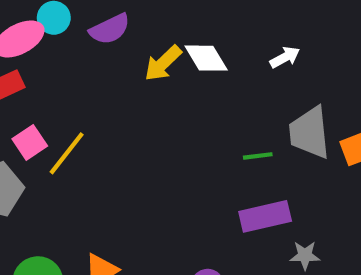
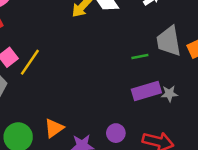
gray star: (305, 255) -> (169, 94), moved

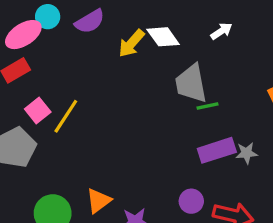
gray trapezoid: (169, 41) -> (191, 83), moved
purple circle: (116, 133) -> (191, 201), moved

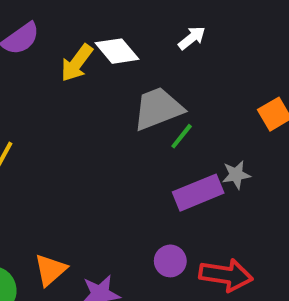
gray trapezoid: (191, 83) -> (158, 109), turned 84
green line: (207, 106) -> (182, 136), turned -35
gray star: (247, 153) -> (236, 175), moved

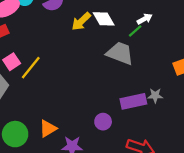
gray trapezoid: (158, 109) -> (120, 53), turned 32
green line: (182, 136) -> (135, 31), moved
purple circle: (170, 261) -> (103, 122), moved

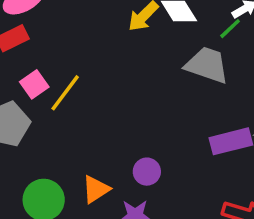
purple circle: (103, 122) -> (147, 172), moved

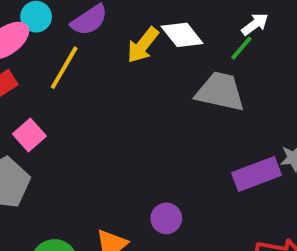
yellow line: (65, 93) -> (64, 68), moved

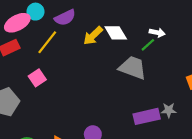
white arrow: (255, 24) -> (157, 33), turned 40
pink square: (29, 135) -> (37, 78), moved

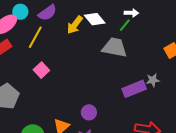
pink square: (37, 78) -> (41, 70), moved

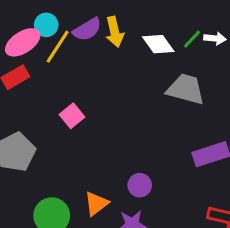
yellow arrow: (75, 25) -> (115, 32), moved, turned -54
green line: (125, 25) -> (192, 39), moved
yellow line: (35, 37) -> (58, 47), moved

